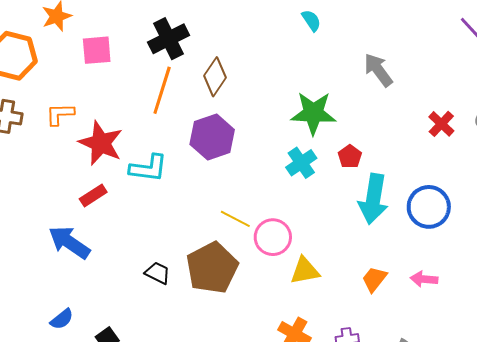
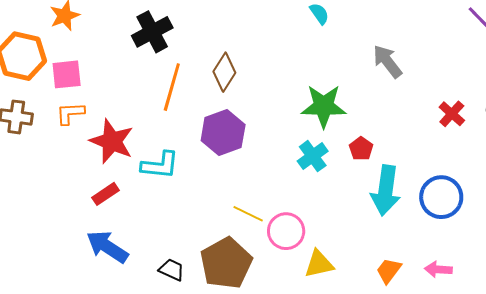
black cross: (169, 39) -> (152, 32), moved
pink square: (97, 50) -> (67, 74), moved
blue arrow: (69, 242) -> (107, 247), moved

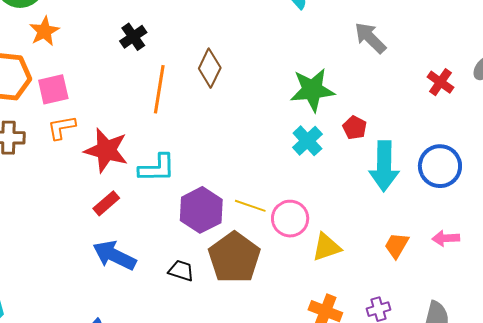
black cross: (152, 32) -> (133, 37), size x0.7
purple hexagon: (223, 133) -> (201, 210), moved

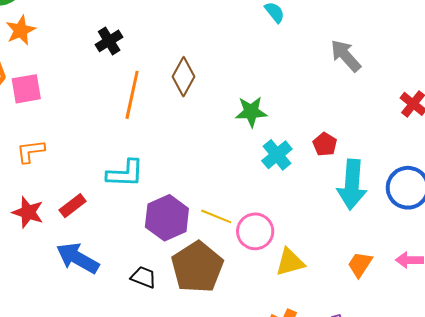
green star: (312, 90) -> (251, 112), moved, size x0.7
orange L-shape: (62, 128) -> (31, 151), moved
red star: (106, 150) -> (28, 212), moved, size x0.7

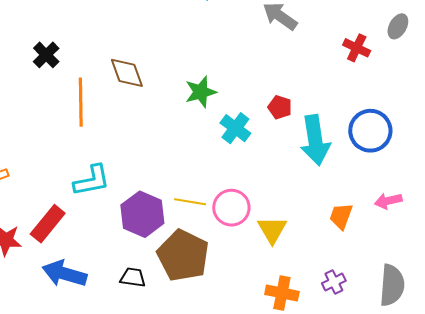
brown diamond: (184, 77) -> (127, 73), turned -36
red rectangle: (73, 206) -> (48, 224), size x1.4
yellow triangle: (290, 262) -> (272, 230), turned -32

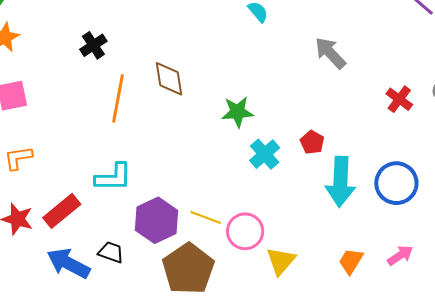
pink arrow: (388, 201) -> (400, 255), turned 148
black trapezoid: (133, 277) -> (111, 252), moved

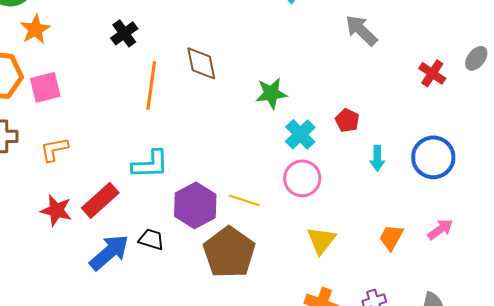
cyan arrow: (340, 182) -> (377, 158), size x0.5
pink circle: (245, 231) -> (302, 178), moved
blue arrow: (68, 263) -> (109, 252), turned 114

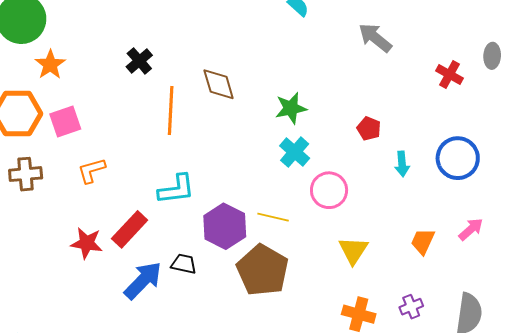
gray ellipse: (476, 58) -> (492, 56), turned -30
cyan cross: (300, 134) -> (295, 152), moved
orange L-shape: (54, 149) -> (91, 170), moved

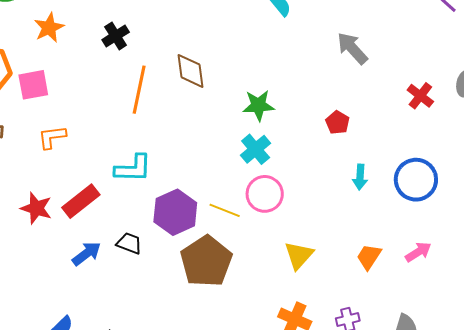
orange star: (50, 65) -> (49, 28), moved
red pentagon: (369, 129) -> (337, 122), moved
pink circle: (329, 190) -> (265, 194), moved
blue arrow: (143, 280) -> (86, 254), size x0.7

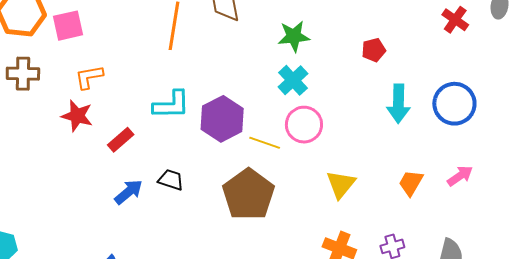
red pentagon: (337, 122) -> (374, 50), turned 30
cyan arrow: (360, 177) -> (398, 104), size x1.5
red rectangle: (81, 201) -> (121, 140), size x0.7
red star: (36, 208) -> (77, 116), moved
purple hexagon: (175, 212) -> (222, 119), moved

